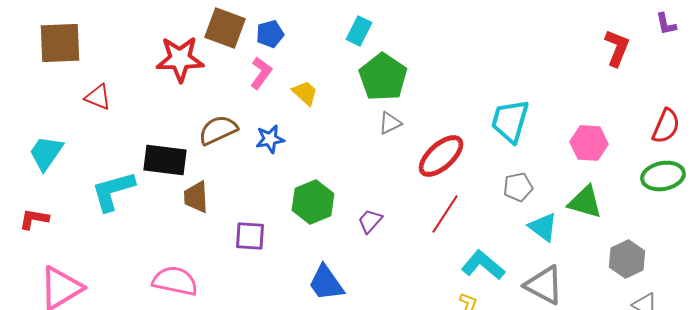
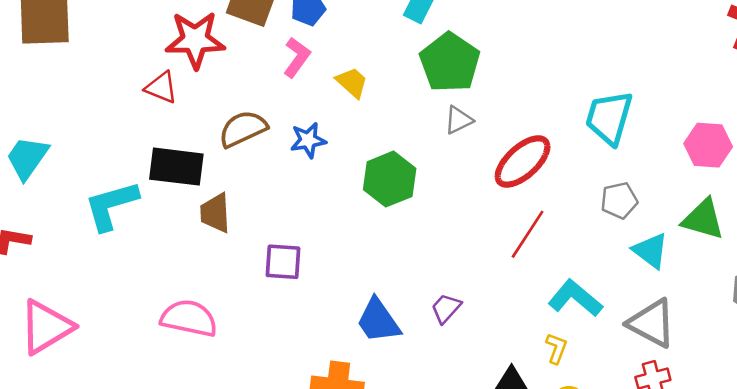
red triangle: (98, 97) -> (161, 88), moved
green hexagon: (313, 202) -> (390, 179), moved
purple trapezoid: (370, 221) -> (446, 308), moved

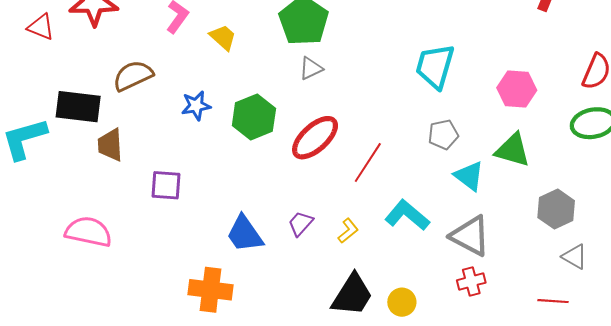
red triangle: (161, 88) -> (41, 27), moved
blue star: (308, 140) -> (196, 106), moved
red ellipse: (523, 161) -> (315, 138), moved
yellow L-shape: (556, 348) -> (348, 231), moved, turned 30

